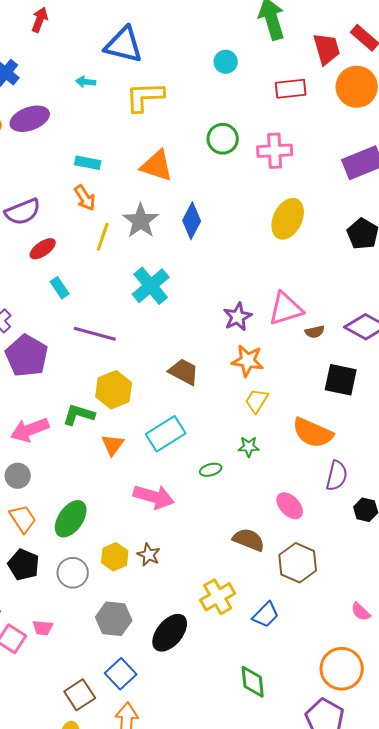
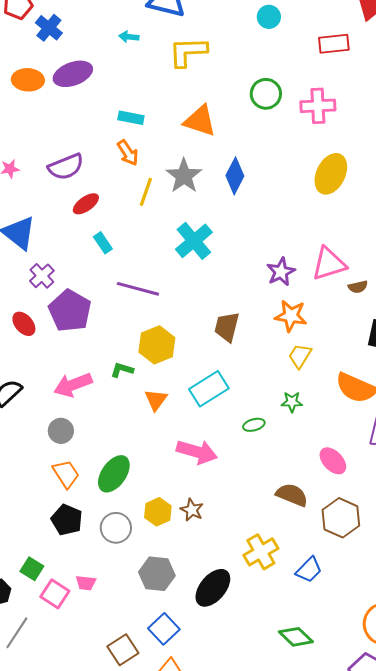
brown trapezoid: (184, 372) -> (227, 327), turned -104
green L-shape: (79, 415) -> (122, 370), size x0.7
green diamond: (253, 682) -> (296, 637), turned -40

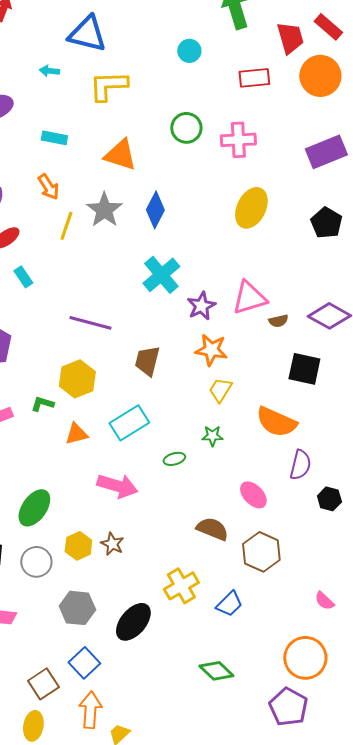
cyan rectangle: (131, 118) -> (54, 138), moved
cyan cross: (194, 241) -> (161, 275), moved
purple line: (138, 289) -> (90, 323), moved
orange triangle: (156, 400) -> (76, 434), turned 40

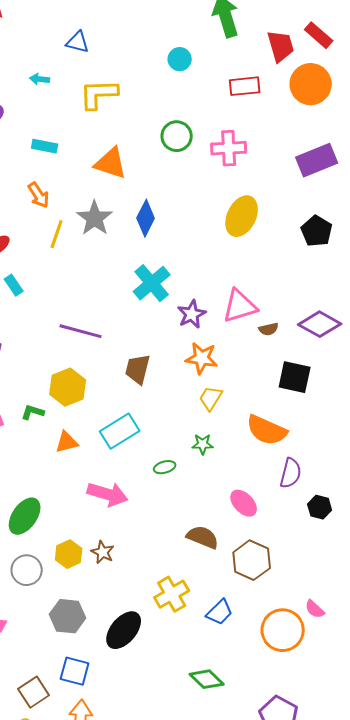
blue triangle: (87, 34) -> (78, 42), size x0.6
orange circle: (305, 658) -> (283, 630), moved
blue square: (84, 663) -> (75, 671), turned -32

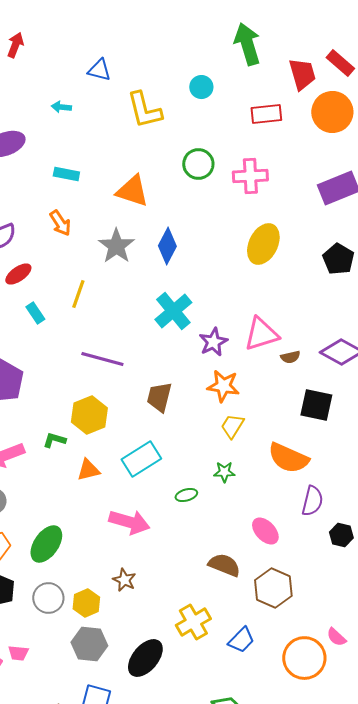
yellow L-shape: (99, 94) -> (144, 110), moved, turned -102
yellow line: (57, 234) -> (78, 294), moved
yellow hexagon: (69, 554) -> (86, 603), moved

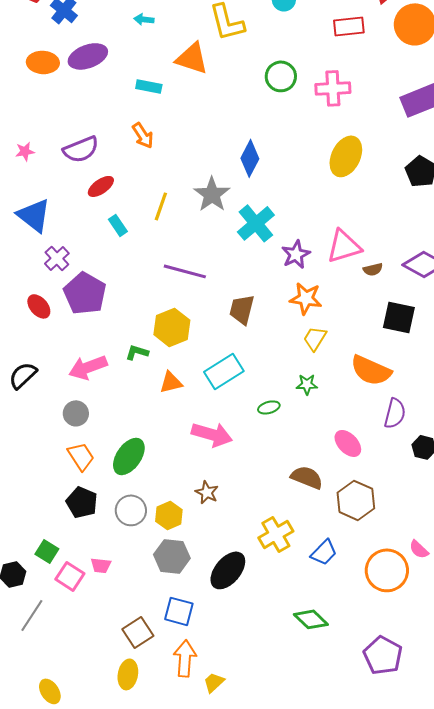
orange triangle: (132, 191) -> (192, 58), moved
gray star: (116, 246) -> (212, 194), moved

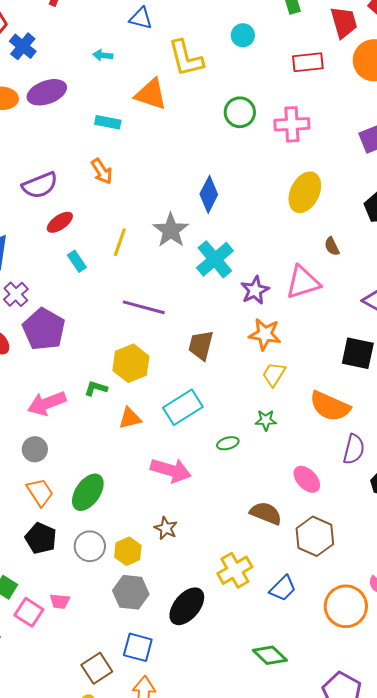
brown semicircle: (373, 269) -> (332, 246), moved, turned 78

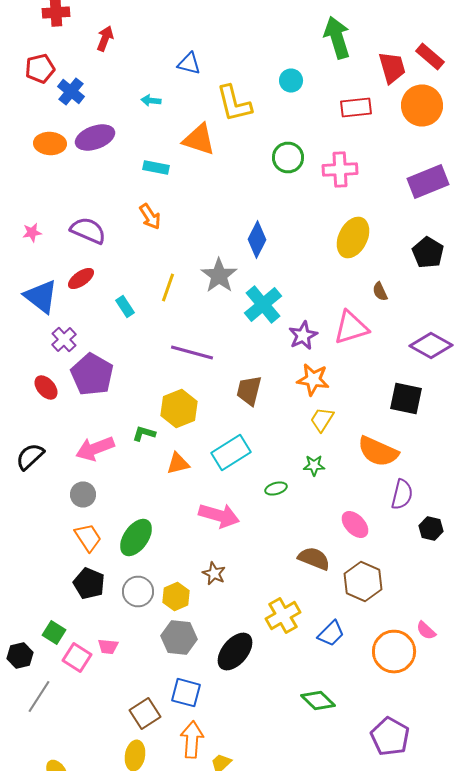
purple semicircle: (40, 185) -> (88, 230), turned -135
red ellipse: (60, 222) -> (81, 278), moved

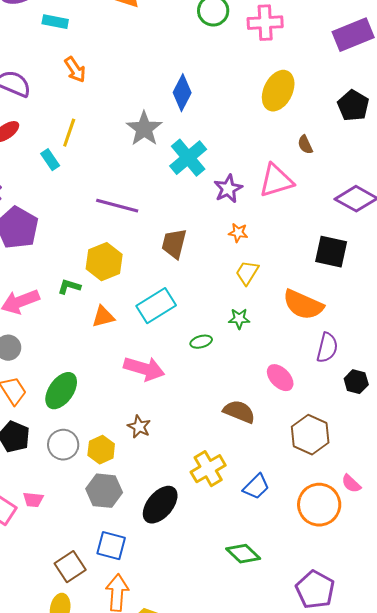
cyan rectangle: (156, 168) -> (55, 22), moved
yellow line: (168, 288) -> (69, 133), moved
orange star: (313, 380) -> (238, 233), size x0.6
brown hexagon: (363, 582) -> (310, 435), moved

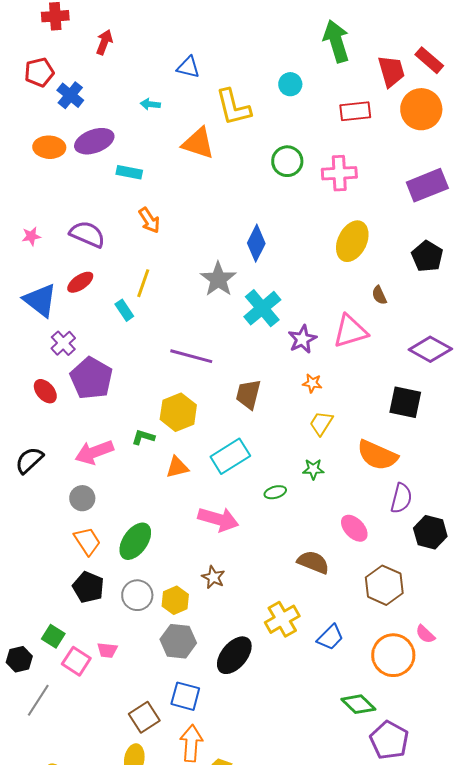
black hexagon: (356, 382) -> (430, 532), size x1.4
green diamond: (243, 554) -> (358, 704), moved

